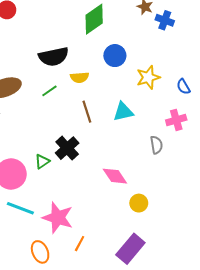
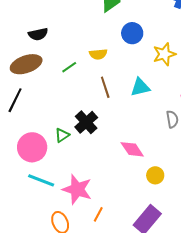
black semicircle: (54, 57) -> (38, 34), moved, size x0.7

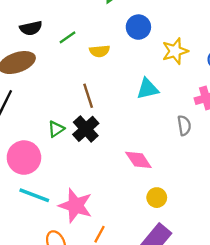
green line: (69, 67) -> (67, 37), moved
brown line: (105, 87) -> (88, 96), moved
green triangle: (62, 135) -> (56, 129), moved
yellow circle: (155, 175) -> (157, 198), moved

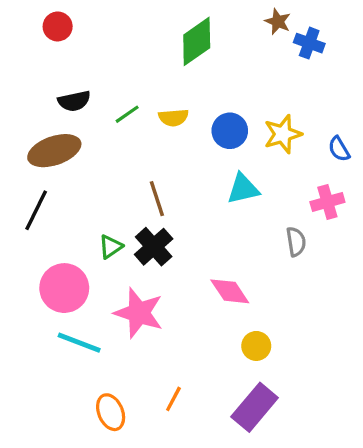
blue circle: (138, 27) -> (230, 131), moved
yellow semicircle: (100, 51) -> (173, 118), moved
pink star: (75, 206) -> (139, 313), moved

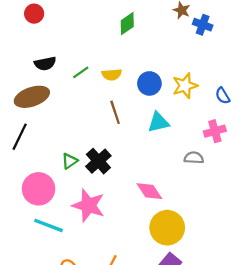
green diamond: (197, 41) -> (127, 24), size x0.7
brown line: (157, 199) -> (115, 112), moved
gray semicircle: (296, 242) -> (194, 158), turned -78
yellow circle: (256, 346) -> (167, 228), size x1.8

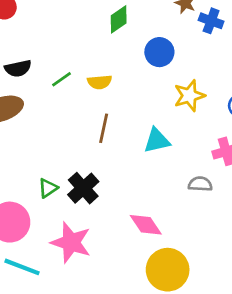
blue circle: (149, 83) -> (159, 52), moved
brown line: (115, 112) -> (104, 128), turned 30

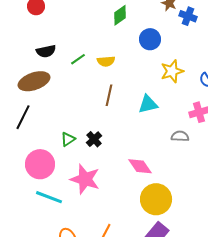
black cross: (83, 188) -> (94, 139), size x0.7

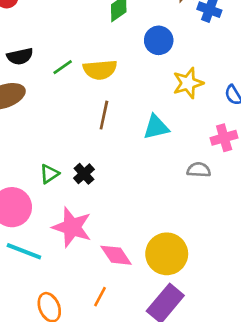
yellow semicircle: (106, 61) -> (100, 70), size x1.4
pink diamond: (140, 166) -> (116, 255), moved

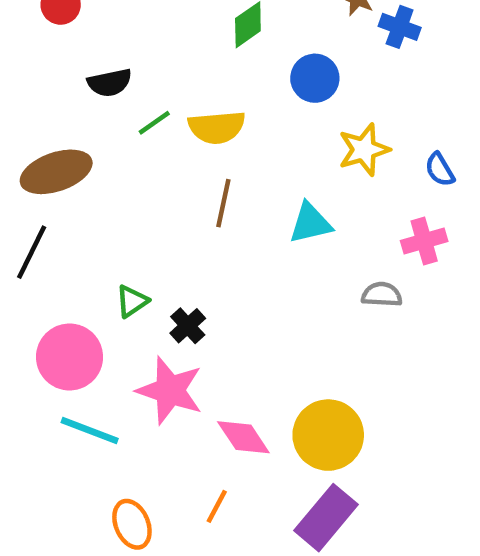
black semicircle: (20, 56) -> (110, 83), moved
black cross: (84, 174) -> (188, 326), moved

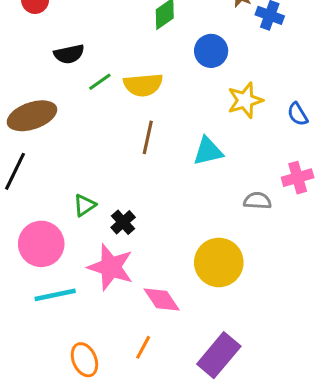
pink cross: (424, 241) -> (298, 178), moved
cyan line: (90, 431) -> (55, 295), turned -33
yellow circle: (328, 435) -> (219, 262), moved

